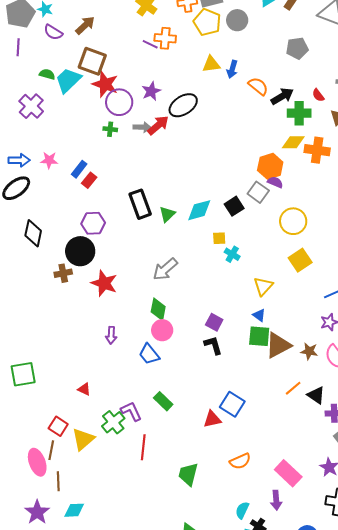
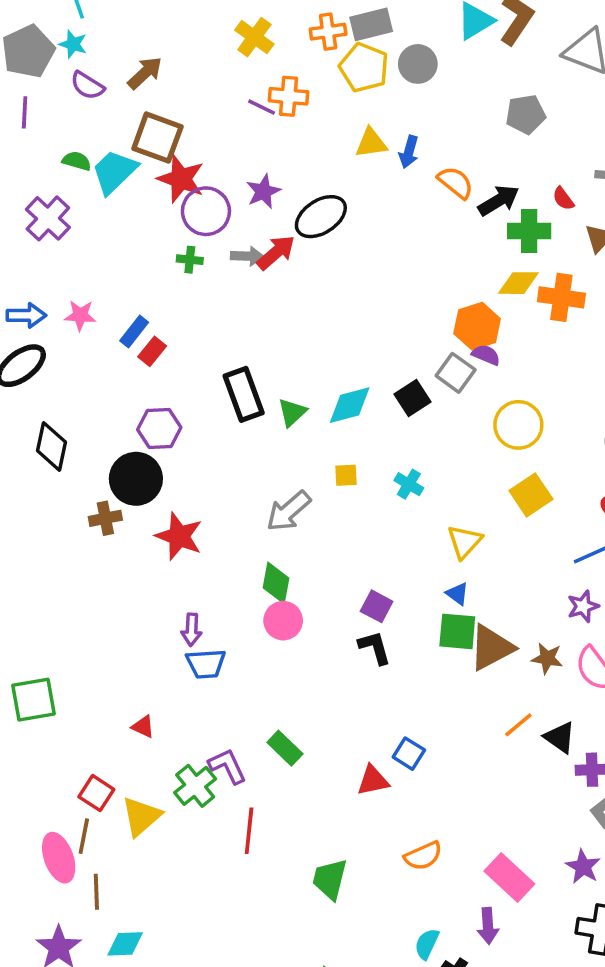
yellow square: (219, 238) -> (346, 475), moved
blue trapezoid: (149, 354) -> (206, 664), moved, turned -55
blue square: (232, 404) -> (409, 754), size x0.7

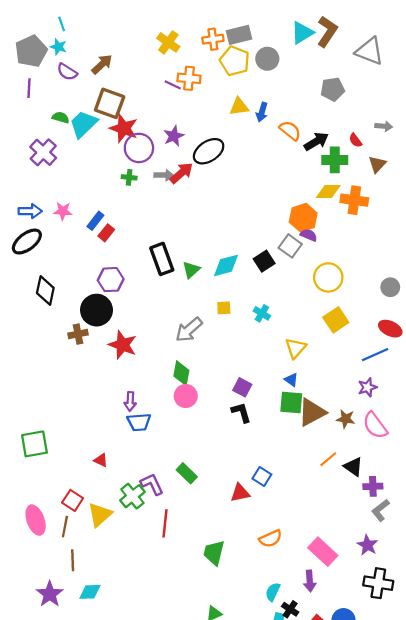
pink ellipse: (59, 858) -> (36, 520), moved

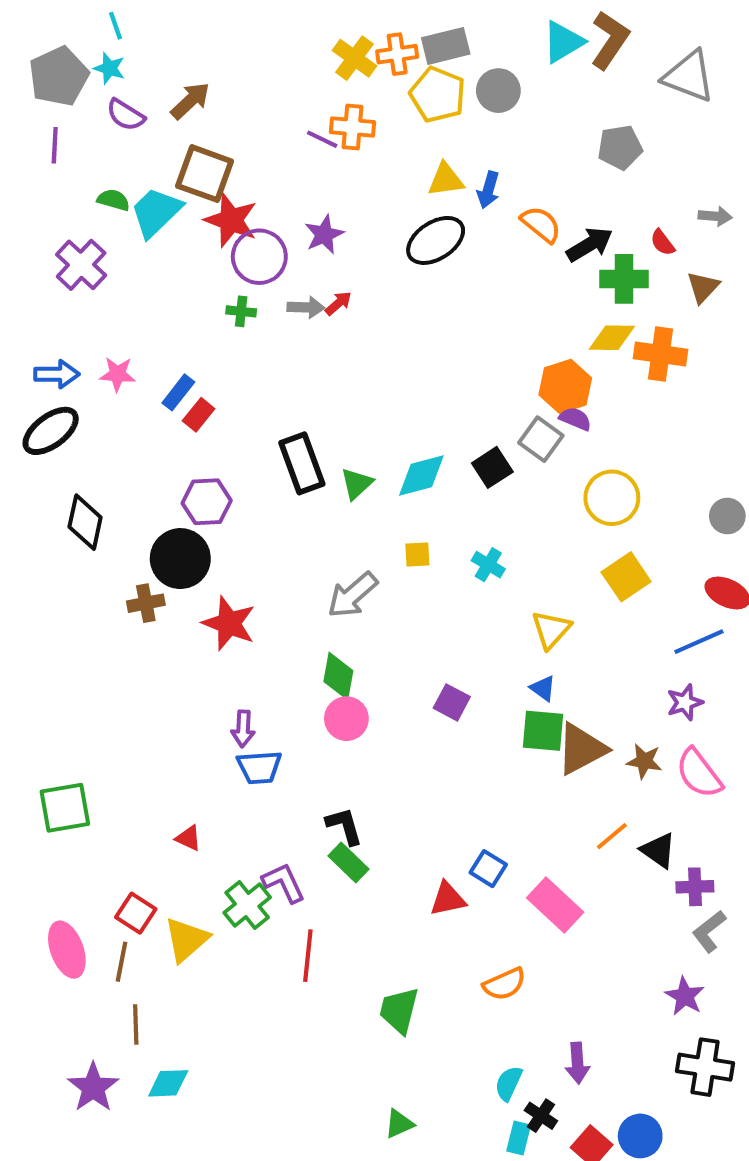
yellow cross: (168, 42) -> (355, 58), moved
black ellipse: (209, 151) -> (436, 240), moved
red arrow: (181, 173) -> (338, 303), size x0.6
black L-shape: (241, 412) -> (344, 826), moved
pink rectangle: (323, 552) -> (555, 905), moved

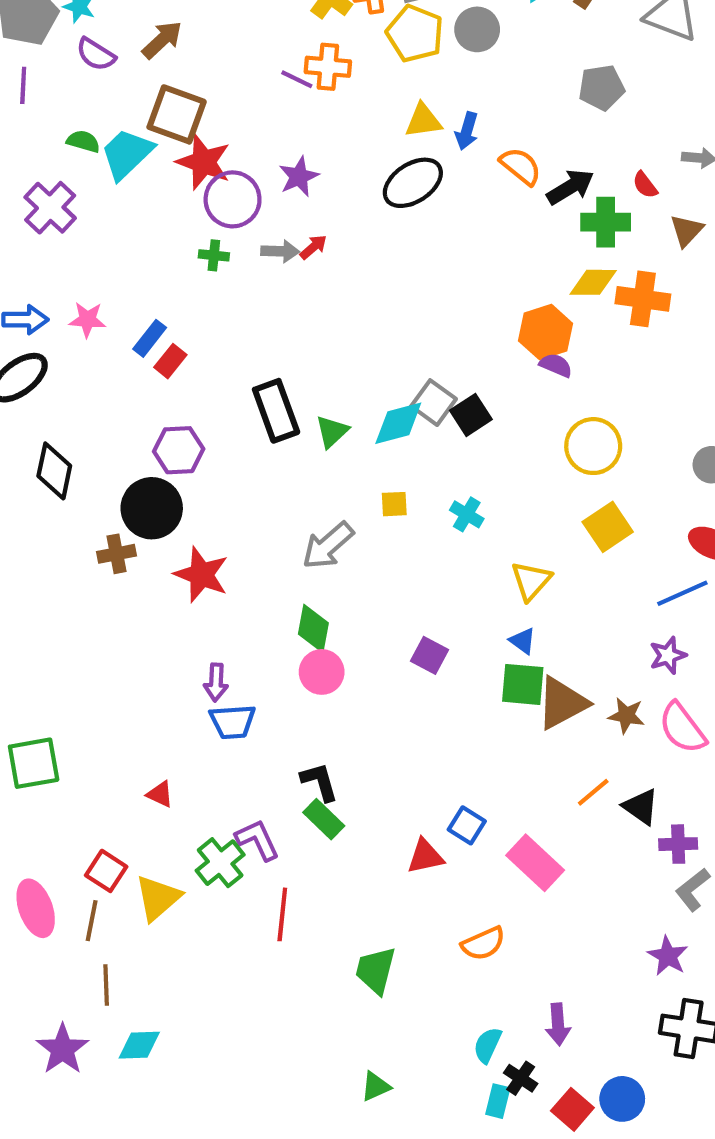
gray square: (541, 439) -> (434, 403), moved

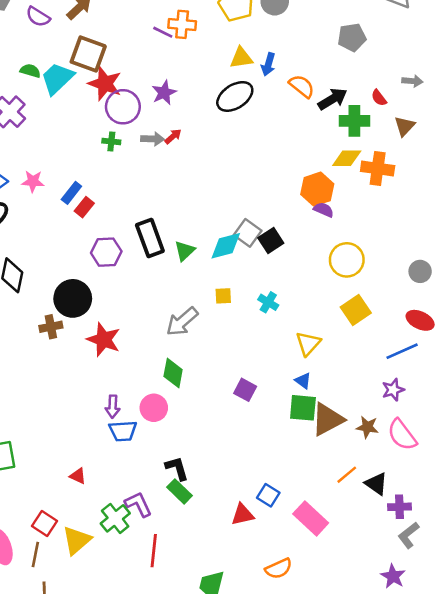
purple hexagon: (179, 450) -> (106, 252), moved
pink circle: (322, 672) -> (154, 408), moved

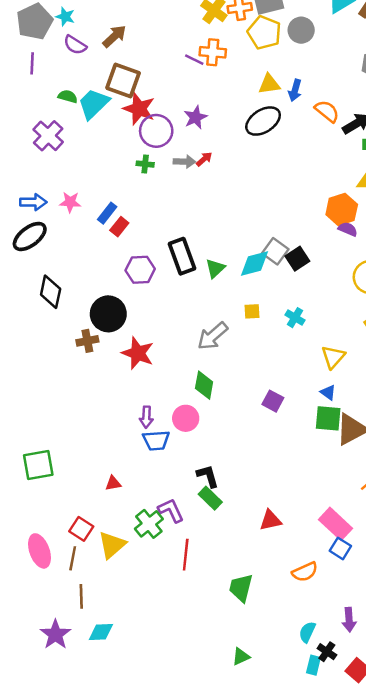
red triangle: (78, 476) -> (113, 483), turned -35
blue square: (268, 495) -> (340, 548), moved

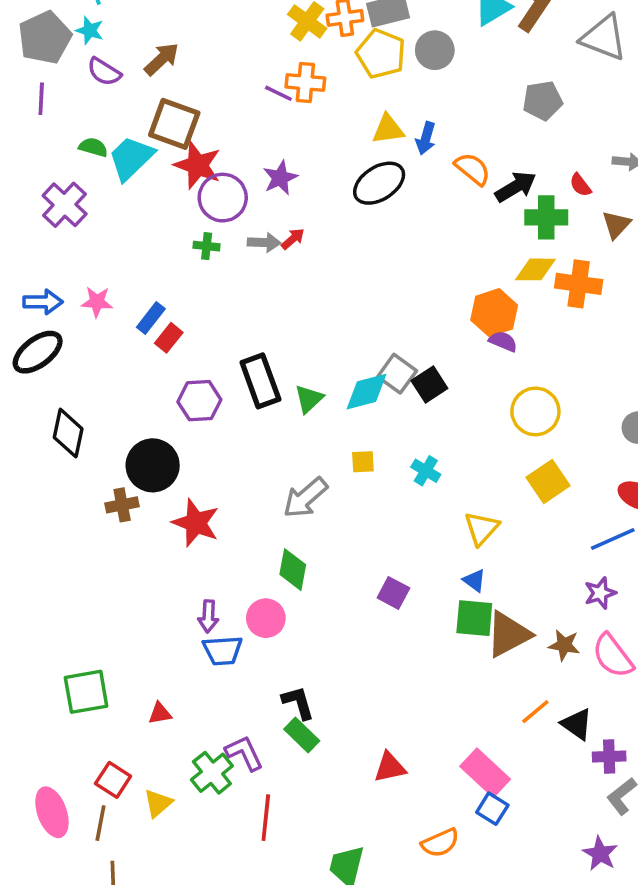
green square: (38, 465) -> (86, 692), moved
yellow triangle: (112, 545) -> (158, 803), size x0.7

